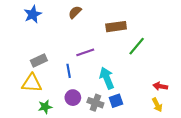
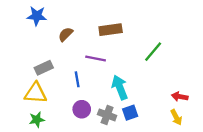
brown semicircle: (75, 12) -> (66, 34), moved
blue star: (33, 14) -> (37, 16), turned 30
brown rectangle: (116, 27) -> (111, 30), moved
purple line: (85, 52) -> (96, 59), turned 30
green star: (45, 107) -> (37, 120), moved

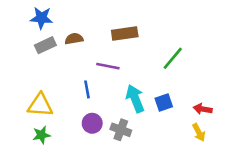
brown semicircle: (66, 34) -> (74, 39), turned 35
gray rectangle: (44, 68) -> (45, 45), moved
blue square: (130, 113) -> (164, 102), moved

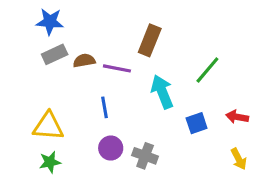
brown rectangle: (125, 34) -> (150, 40), turned -60
brown semicircle: (74, 39) -> (84, 61), moved
purple line: (108, 66) -> (117, 68), moved
cyan arrow: (135, 99) -> (162, 92), moved
red arrow: (203, 109) -> (237, 117), moved

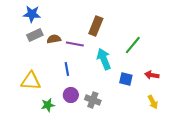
blue square: (197, 123) -> (126, 79), turned 32
green star: (50, 162) -> (48, 105), moved

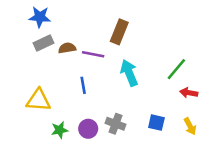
green line: (133, 45) -> (176, 69), moved
blue square: (126, 79) -> (156, 123), moved
purple circle: (71, 95) -> (88, 129), moved

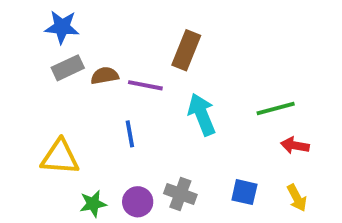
green line: (176, 69) -> (276, 109), turned 35

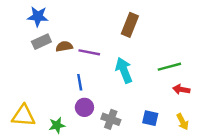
brown rectangle: (186, 50) -> (130, 25), moved
yellow triangle: (60, 157) -> (23, 116), moved
purple circle: (138, 202) -> (84, 107), moved

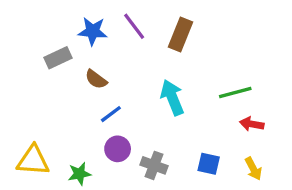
blue star: (38, 16) -> (93, 31), moved
brown semicircle: (64, 46) -> (96, 79), moved, turned -133
purple line: (89, 52) -> (134, 26), moved, turned 42
blue line: (80, 82) -> (111, 114), turned 63

